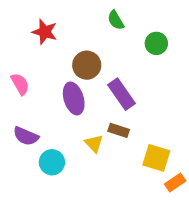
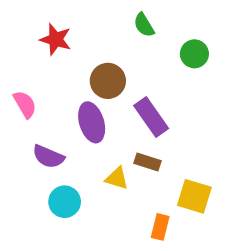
purple semicircle: (26, 136) -> (48, 157), moved
yellow triangle: (94, 143) -> (117, 178), turned -30
orange rectangle: (175, 183) -> (160, 227), moved, turned -42

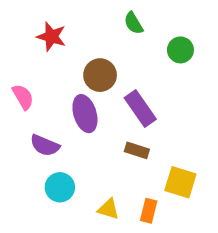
yellow triangle: (117, 178) -> (108, 209), moved

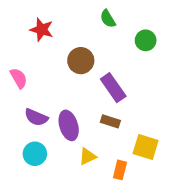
purple ellipse: (85, 114) -> (69, 125), moved
cyan circle: (60, 187) -> (35, 154), moved
yellow triangle: (108, 209) -> (88, 156), moved, turned -42

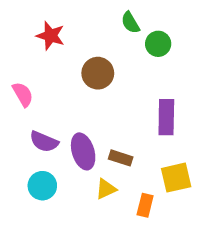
green circle: (146, 40) -> (158, 44), moved
purple rectangle: (113, 88) -> (166, 117), moved, turned 36
brown rectangle: (110, 121) -> (121, 158), moved
yellow square: (146, 147) -> (176, 178), turned -30

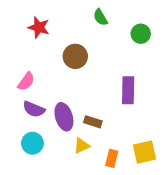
green circle: (158, 44) -> (141, 34), moved
pink semicircle: (23, 94) -> (26, 82), moved, turned 66
yellow square: (176, 178) -> (144, 152), moved

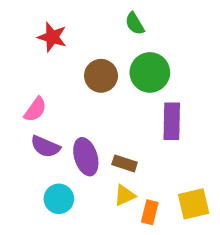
green circle: (141, 34) -> (150, 72), moved, size x1.5
cyan circle: (32, 143) -> (59, 199), moved
yellow triangle: (82, 146) -> (125, 195), moved

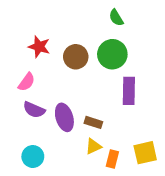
green semicircle: (135, 24) -> (116, 18), moved
red star: (52, 37) -> (39, 47), moved
cyan circle: (59, 199) -> (33, 157), moved

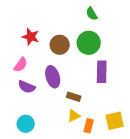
purple ellipse: (64, 117) -> (53, 77), moved

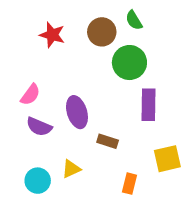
red star: (31, 37) -> (52, 35), moved
brown circle: (60, 45) -> (102, 32), moved
yellow triangle: (74, 116) -> (71, 169), moved
yellow square: (115, 121) -> (167, 159), moved

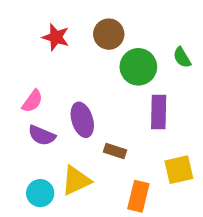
green semicircle: (134, 20) -> (182, 57), moved
yellow triangle: (71, 169) -> (76, 181), size x1.5
orange rectangle: (129, 184) -> (138, 196), size x1.4

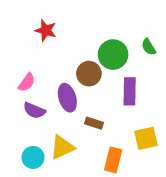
brown circle: (109, 34) -> (89, 74), moved

